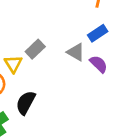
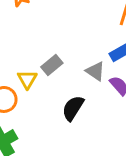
black semicircle: (26, 103) -> (73, 108), moved

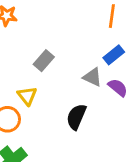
gray rectangle: (52, 65) -> (44, 61), moved

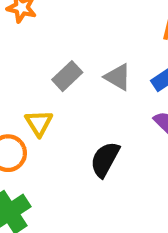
gray triangle: (92, 77) -> (118, 77), moved

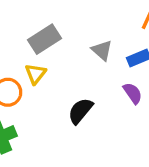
gray rectangle: (67, 76) -> (45, 39), moved, size x1.4

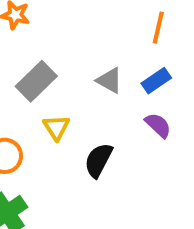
yellow triangle: (35, 74) -> (56, 127), moved

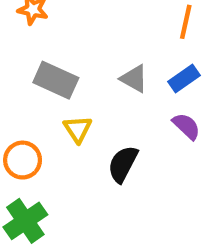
gray rectangle: (36, 81) -> (56, 80), turned 69

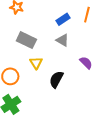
blue rectangle: (184, 78) -> (63, 19), moved

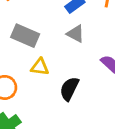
yellow triangle: (36, 63) -> (40, 67), turned -48

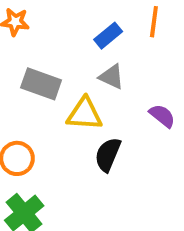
yellow triangle: (40, 67) -> (85, 114), moved, size x1.4

